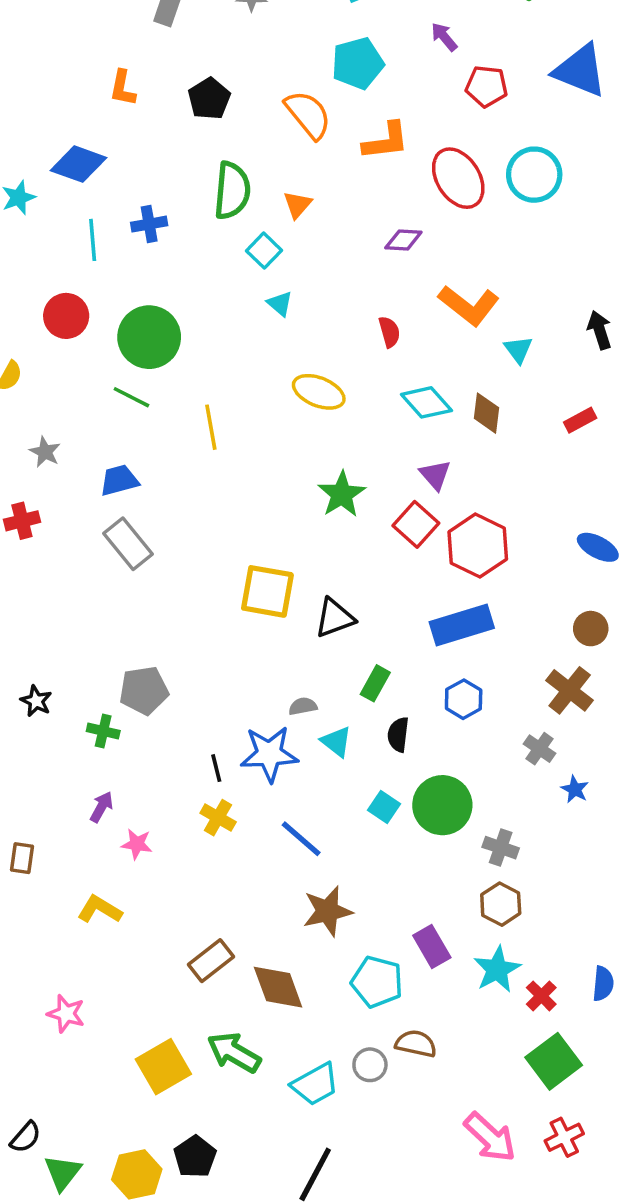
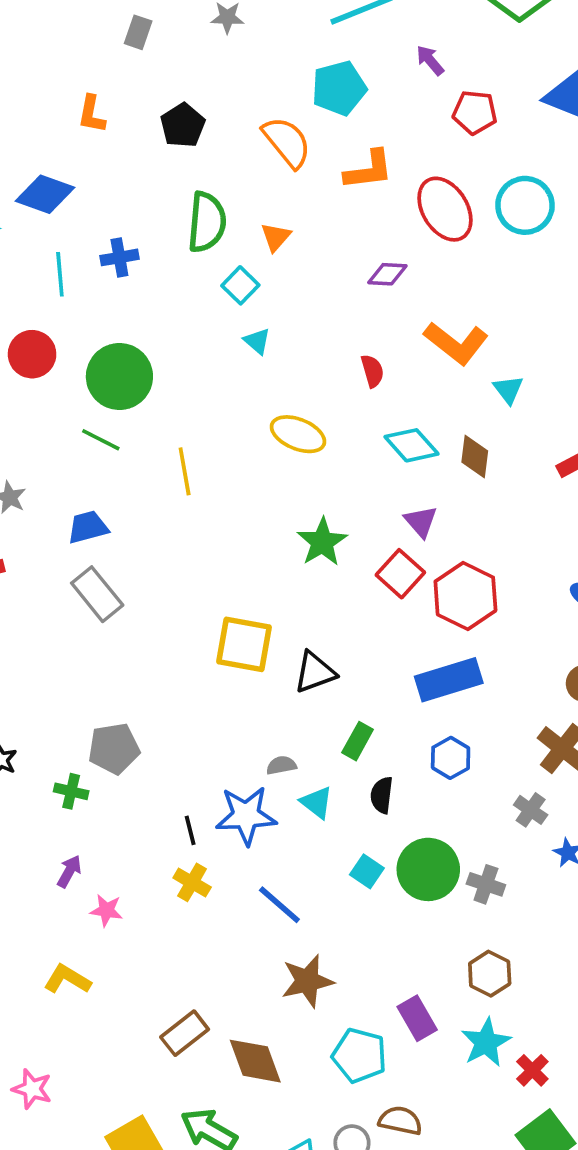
gray cross: (501, 848) -> (486, 884), moved

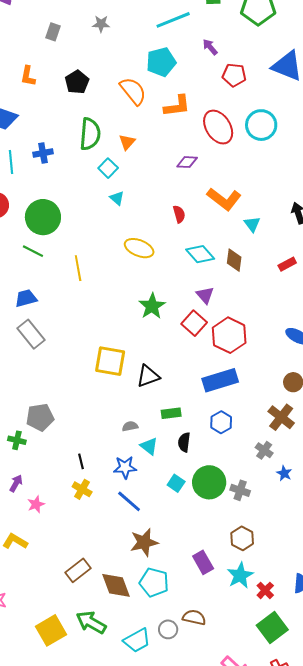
green rectangle: (358, 741) -> (171, 413), turned 54
blue star: (246, 816) -> (125, 467), moved, size x0.7
pink star: (106, 910) -> (36, 504), turned -30
cyan pentagon: (359, 1055) -> (154, 582), moved

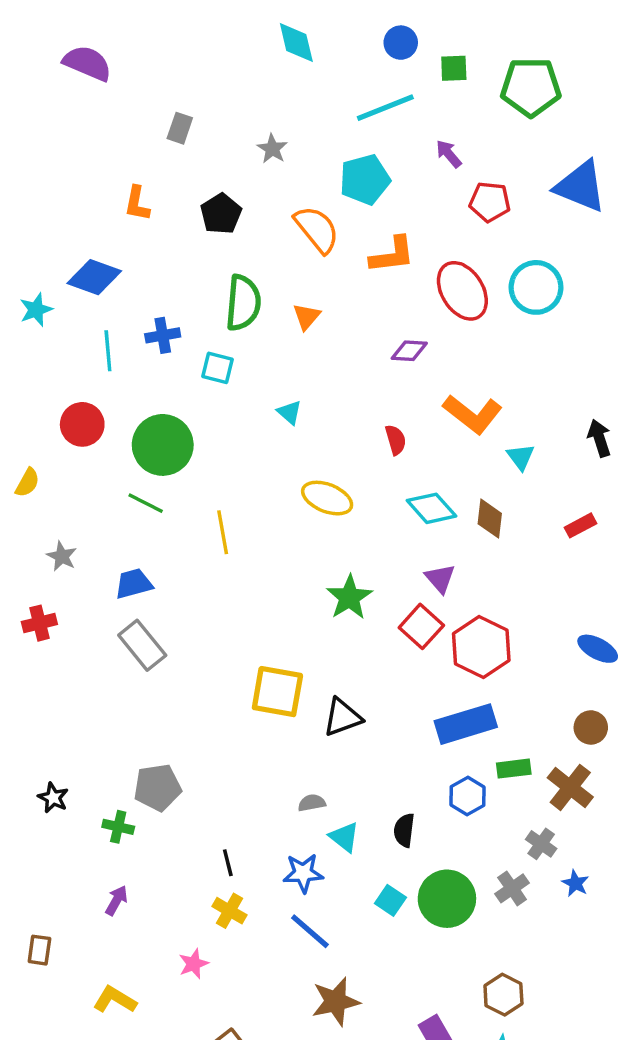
gray star: (101, 24) -> (272, 149), moved, turned 30
cyan square: (108, 168) -> (218, 368), moved, turned -30
green rectangle: (171, 413) -> (514, 769), moved
gray cross: (240, 490) -> (512, 888), moved, turned 36
pink star: (36, 504) -> (194, 964), moved

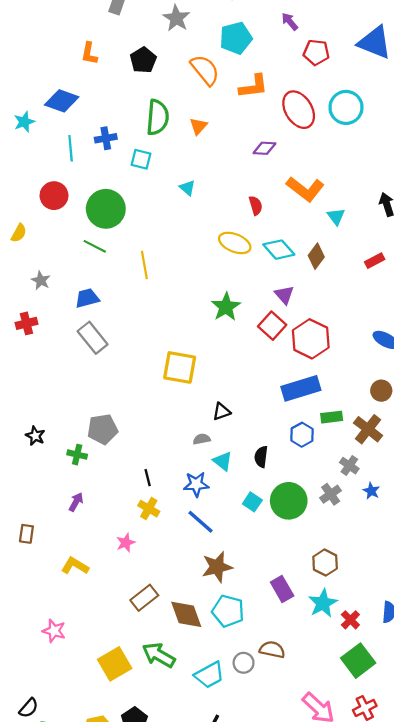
gray star: (272, 149) -> (176, 18), size x1.4
yellow ellipse: (327, 498) -> (235, 243), moved
brown diamond: (490, 519) -> (316, 256), turned 30
black triangle: (343, 717) -> (221, 412), moved, size x0.7

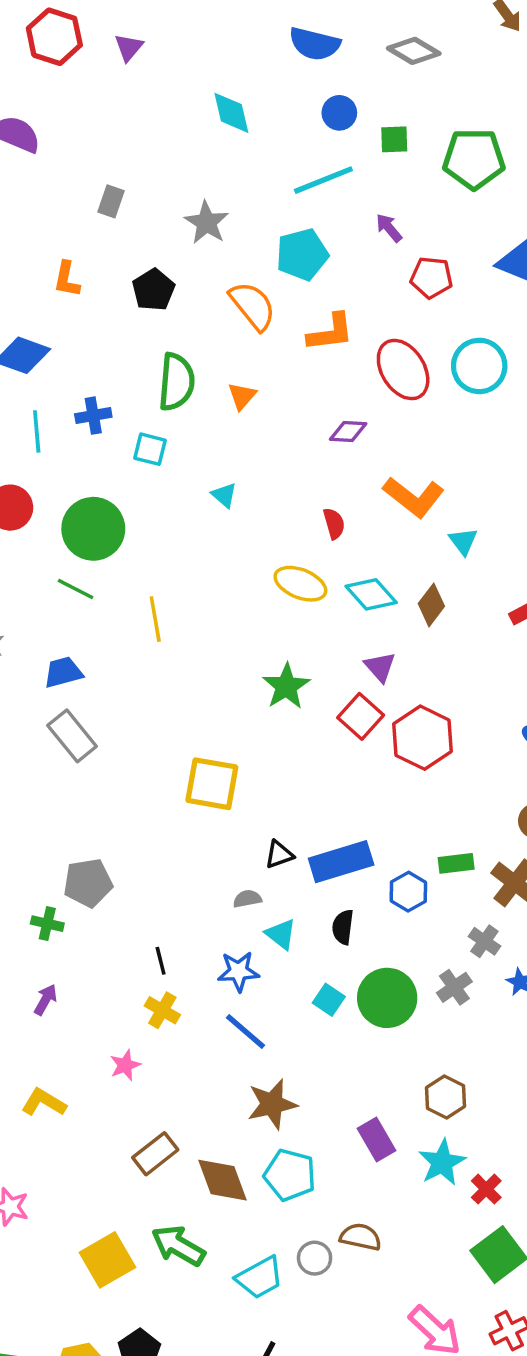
blue rectangle: (301, 388) -> (341, 862), moved

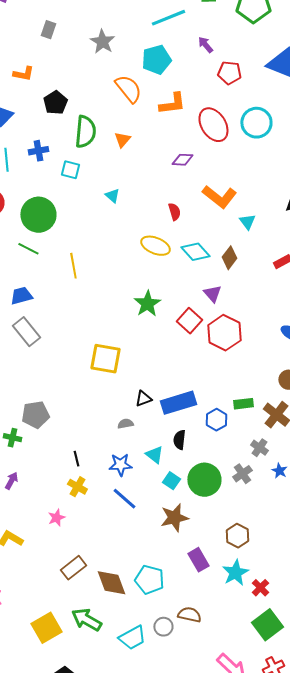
orange L-shape: (67, 279) -> (23, 74), turned -90
black pentagon: (153, 290) -> (55, 103), moved
purple triangle: (380, 667) -> (212, 294), moved
cyan triangle: (281, 934) -> (154, 455), moved
brown star: (272, 1104) -> (174, 518), moved

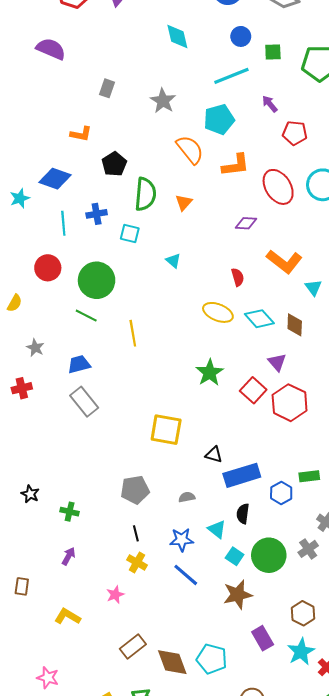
brown diamond: (229, 258) -> (295, 325), turned -35
black triangle: (143, 399) -> (214, 455), moved, turned 36
gray pentagon: (35, 415) -> (135, 490), moved

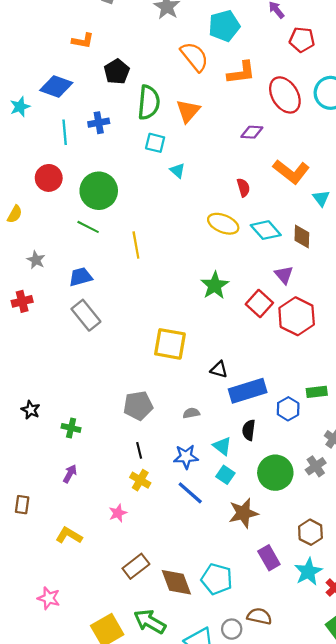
orange triangle: (184, 202) -> (188, 111), size x1.4
cyan square: (130, 234) -> (155, 143), moved
cyan square: (235, 556) -> (225, 475), moved

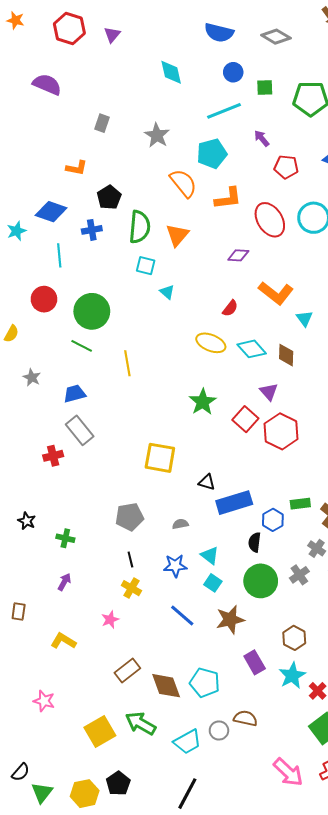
blue cross: (99, 123) -> (92, 230), moved
red semicircle: (243, 188) -> (230, 308), turned 54
red cross: (22, 301) -> (53, 456), moved
black semicircle: (249, 430) -> (255, 542), moved
blue line: (190, 493) -> (182, 616), moved

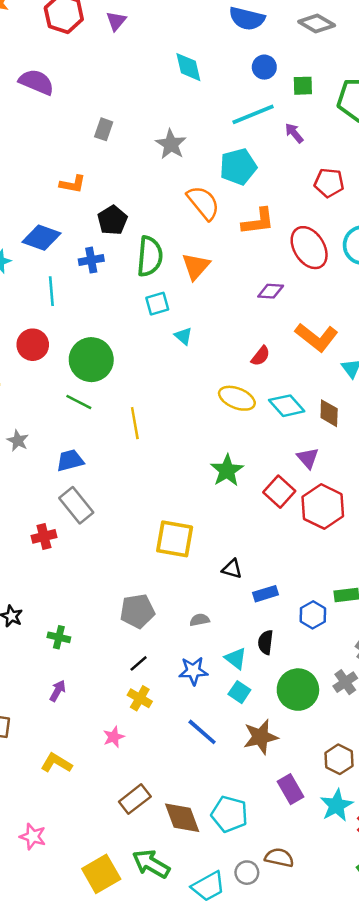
purple arrow: (262, 138) -> (294, 133), moved
cyan square: (146, 266) -> (157, 304), turned -30
blue rectangle: (234, 503) -> (266, 594), size x0.6
black semicircle: (255, 542) -> (266, 642), moved
black line: (130, 560) -> (139, 663), turned 63

